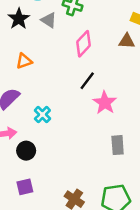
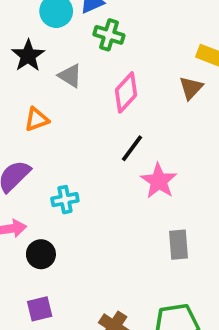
gray triangle: (49, 20) -> (70, 76), moved
brown triangle: (127, 41) -> (191, 88), turned -49
cyan cross: (42, 115) -> (65, 200), turned 35

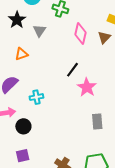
gray triangle: (70, 76) -> (39, 31), turned 32
pink diamond: (126, 92) -> (81, 34), moved, turned -30

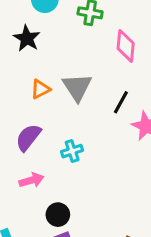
gray triangle: (39, 31) -> (77, 87), moved, size x1.5
black circle: (23, 126) -> (58, 215), moved

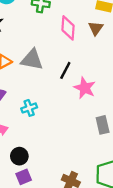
gray triangle: (77, 87) -> (32, 60), turned -45

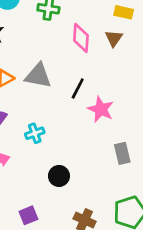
black circle: (19, 156) -> (59, 176), moved

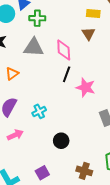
pink diamond: (81, 38) -> (64, 50), moved
gray triangle: (38, 76) -> (34, 47), moved

